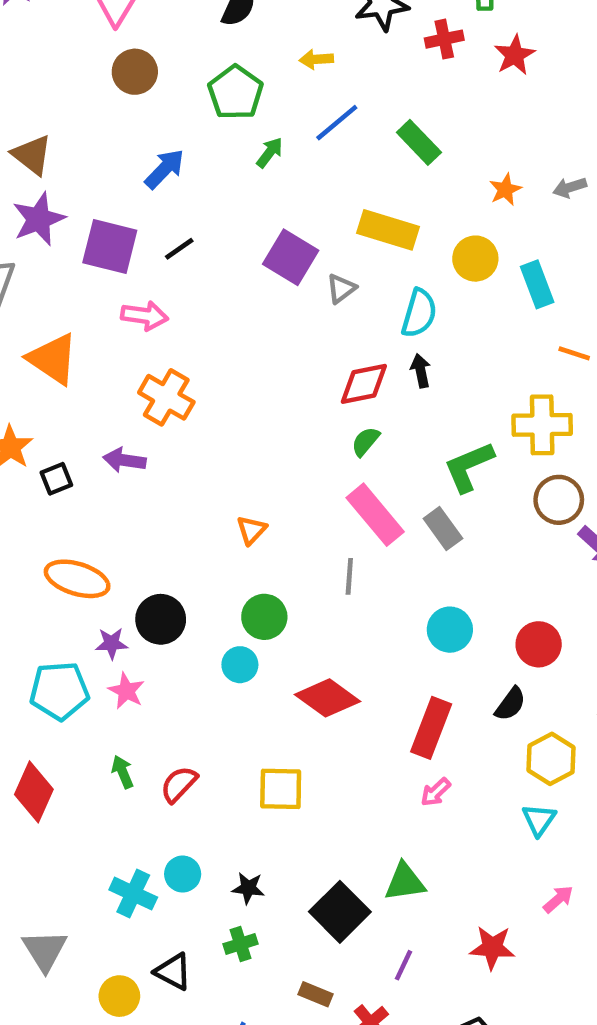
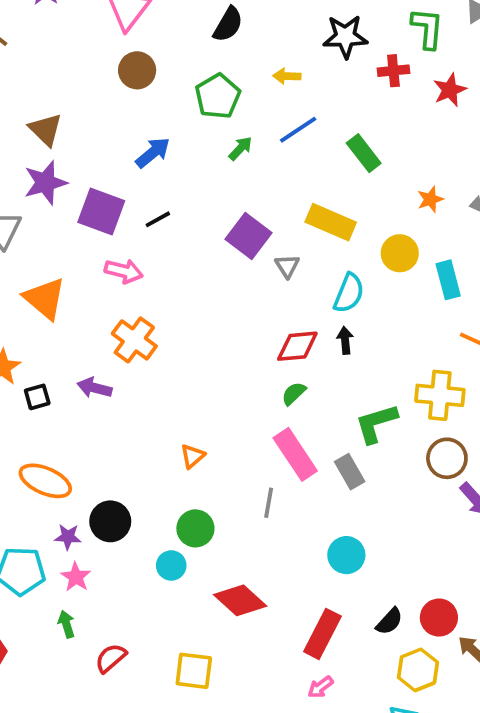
gray triangle: (341, 288) -> (287, 266), turned -32
red circle: (539, 644) -> (439, 618), moved
green arrow: (123, 772) -> (66, 624), moved

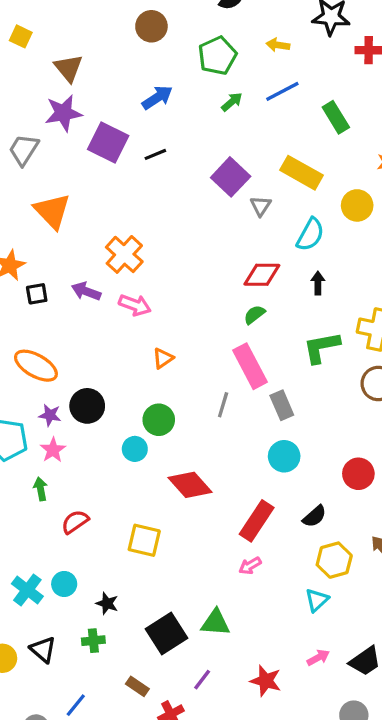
pink arrow: (124, 271) -> (135, 305), moved
black arrow: (345, 340) -> (318, 283), moved
gray rectangle: (350, 472) -> (282, 405), moved
red circle: (439, 618) -> (358, 474), moved

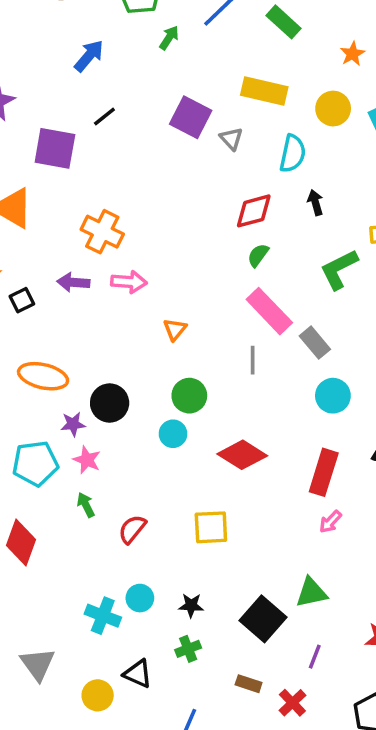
purple square: (108, 143) -> (55, 148), moved

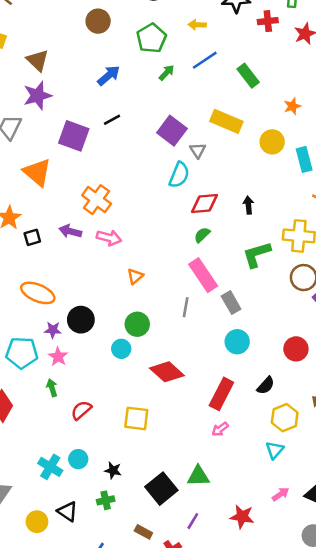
cyan semicircle: (293, 154) -> (179, 175), moved

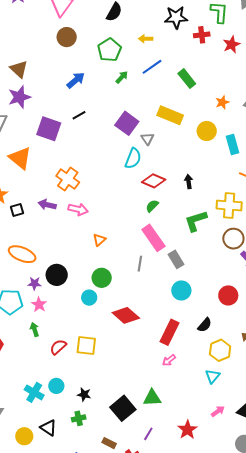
red diamond: (205, 204) -> (154, 181), turned 30
yellow square: (136, 418) -> (86, 346), moved
red star: (242, 517) -> (187, 430), turned 30

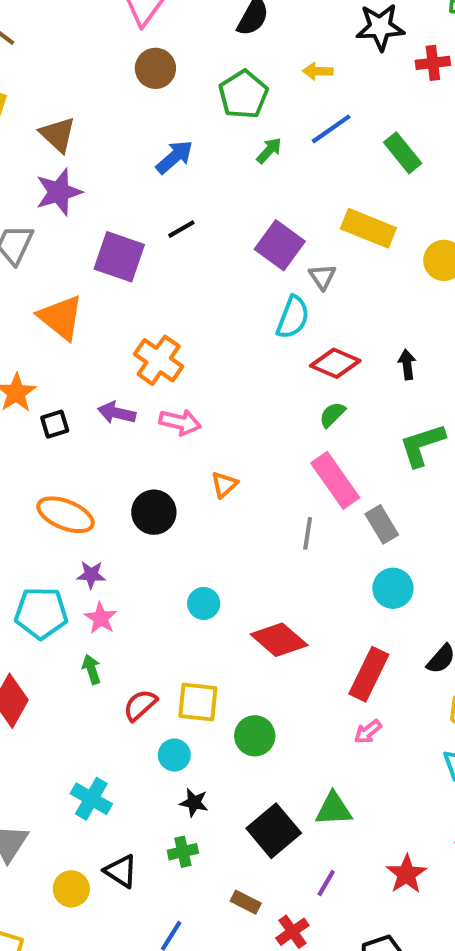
black circle: (57, 275) -> (154, 512), moved
green circle: (102, 278) -> (255, 736), moved
cyan circle: (56, 386) -> (174, 755), moved

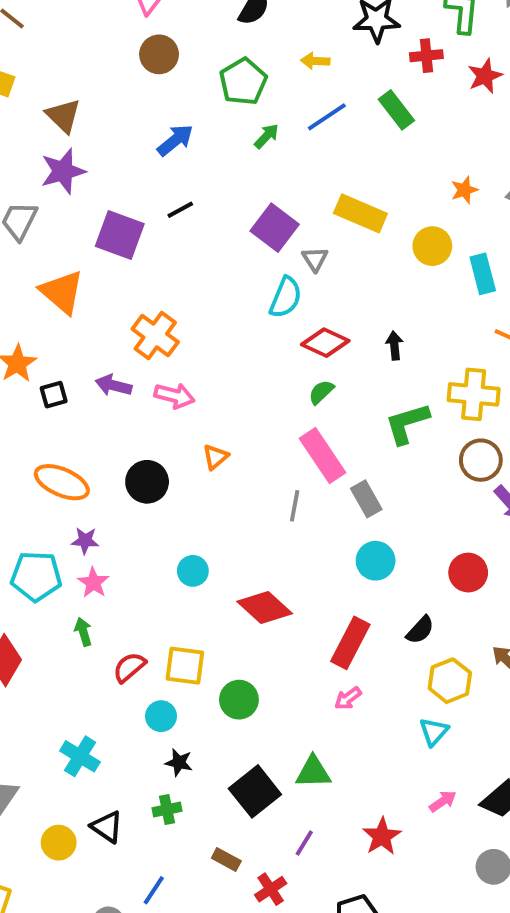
green rectangle: (403, 153) -> (396, 110), moved

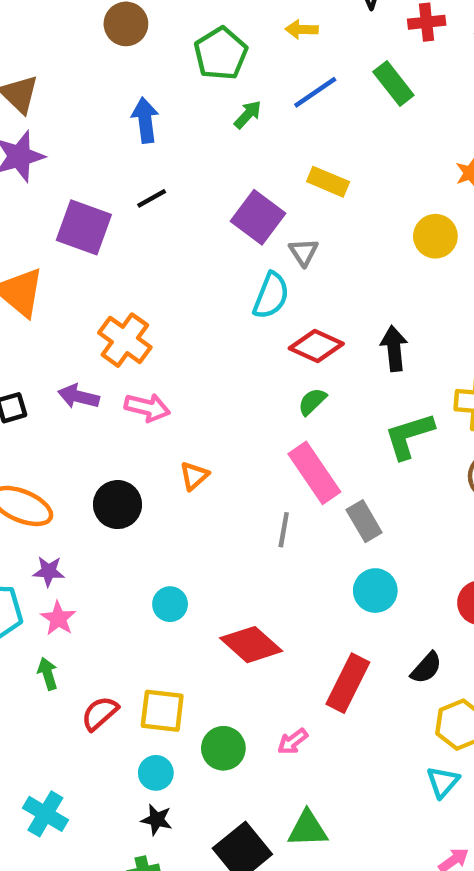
blue arrow: (175, 140) -> (145, 120), turned -57
yellow rectangle: (360, 213) -> (328, 182), moved, size x0.7
black arrow: (394, 346) -> (394, 348), size x1.4
pink arrow: (348, 698) -> (293, 742), moved
cyan circle: (161, 716) -> (156, 773), moved

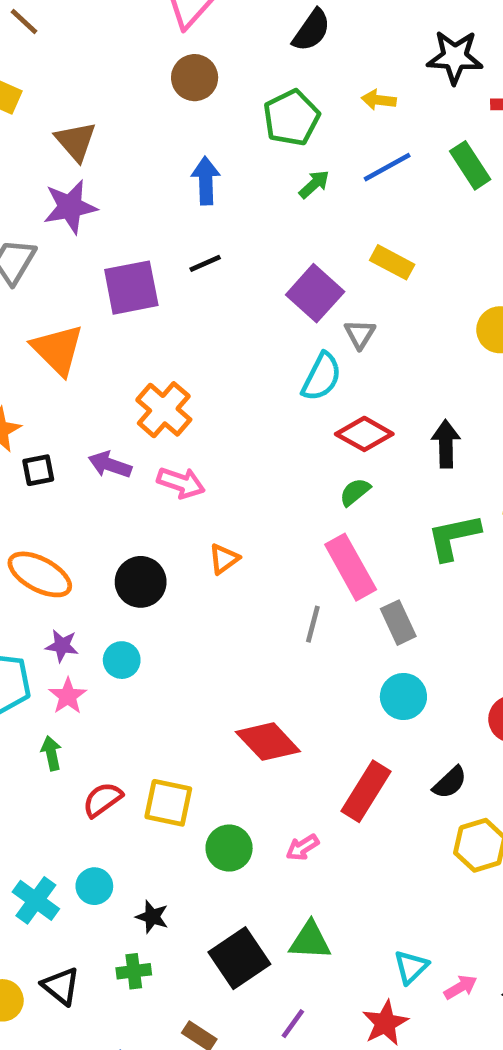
purple square: (84, 227) -> (131, 288), turned -36
cyan circle: (170, 604) -> (122, 660), moved
cyan circle: (156, 773) -> (94, 886), moved
cyan triangle: (443, 782) -> (411, 967), moved

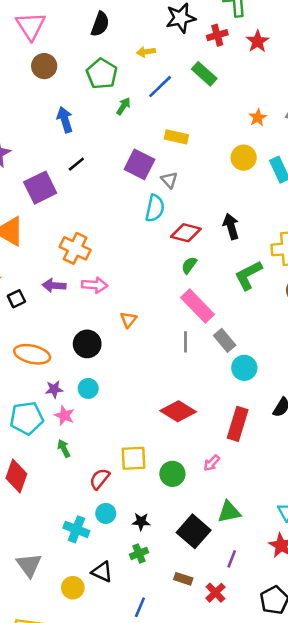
gray rectangle: (398, 623) -> (225, 340), moved
red semicircle: (102, 800) -> (100, 479), moved

